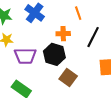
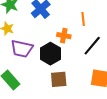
brown square: (68, 77) -> (59, 79), turned 36

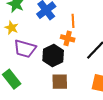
orange line: (83, 19) -> (73, 21), moved

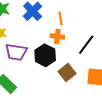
brown square: (60, 82) -> (67, 73), moved, turned -30

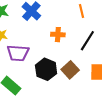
orange line: (60, 18) -> (81, 11), moved
black hexagon: (45, 55) -> (46, 69), moved

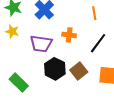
purple trapezoid: (18, 53) -> (41, 44), moved

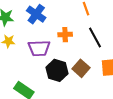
black line: (98, 43) -> (95, 38), turned -55

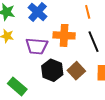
orange cross: (65, 35) -> (64, 35), size x1.5

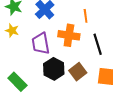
orange line: (88, 12) -> (86, 16), moved
purple trapezoid: (37, 46) -> (41, 43), turned 70

